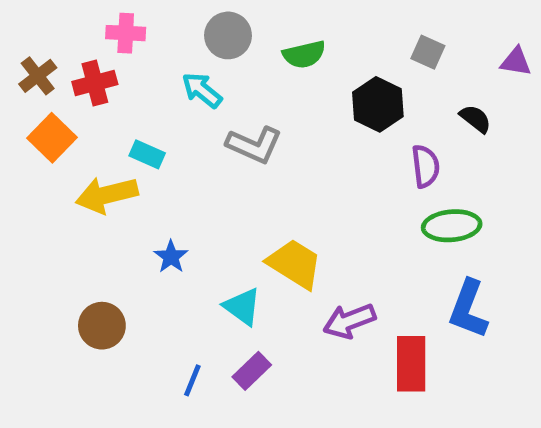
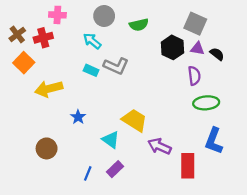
gray square: (428, 52) -> (195, 24), size x1.5
purple triangle: (516, 62) -> (197, 49), moved
cyan rectangle: (147, 154) -> (91, 70), moved
purple arrow: (349, 321) -> (159, 146), turned 45

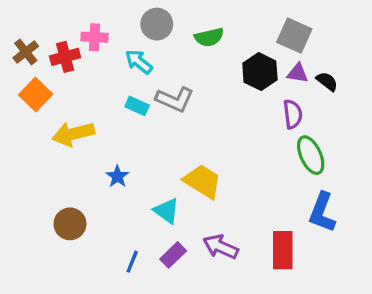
pink cross: (57, 15) -> (95, 37), moved
green ellipse: (206, 103) -> (311, 155), turned 70
purple arrow: (159, 146) -> (221, 247), moved

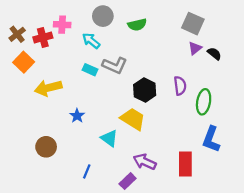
black hexagon: (260, 72) -> (145, 90), moved
purple triangle: (298, 73) -> (195, 48), turned -48
purple semicircle: (293, 114) -> (180, 86), moved
green ellipse: (311, 155) -> (204, 102), turned 35
purple rectangle: (173, 255) -> (128, 181), moved

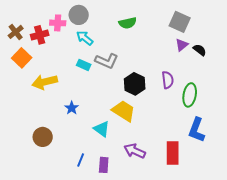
gray circle: (103, 16) -> (79, 15), moved
purple rectangle: (128, 181) -> (104, 165), moved, turned -42

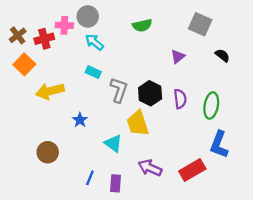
purple triangle: (182, 45) -> (178, 57), moved
gray L-shape: (107, 61) -> (119, 90), moved, turned -95
purple semicircle: (168, 80) -> (180, 99), moved
yellow trapezoid: (124, 111) -> (138, 123), turned -140
red rectangle: (173, 153) -> (192, 170), turned 60

